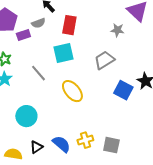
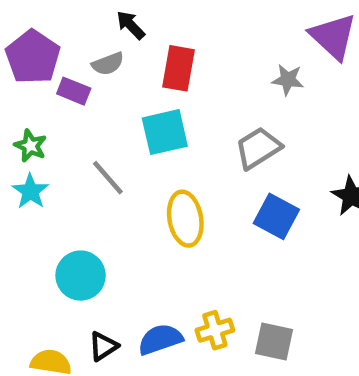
purple rectangle: (23, 35) -> (74, 91), turned 40
blue square: (123, 90) -> (276, 216), moved
yellow ellipse: (72, 91) -> (185, 219), turned 30
blue semicircle: (61, 144) -> (160, 339), turned -60

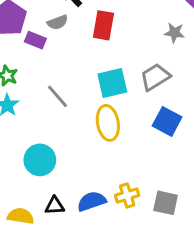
cyan square: (165, 132) -> (112, 83), moved
black triangle: (103, 346) -> (55, 206), turned 30

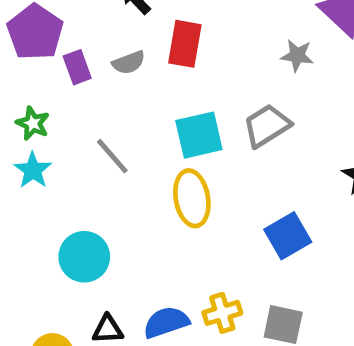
gray semicircle: (58, 22) -> (129, 63), moved
purple rectangle: (35, 40) -> (77, 67), turned 48
blue square: (167, 121) -> (288, 236), moved, turned 32

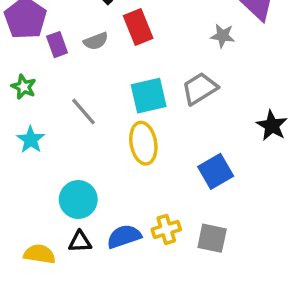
red rectangle: (185, 44) -> (138, 27), turned -32
cyan star: (33, 170) -> (31, 140), moved
cyan circle: (84, 257) -> (78, 199), moved

